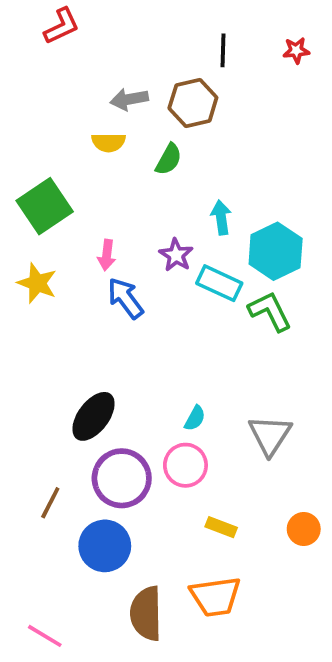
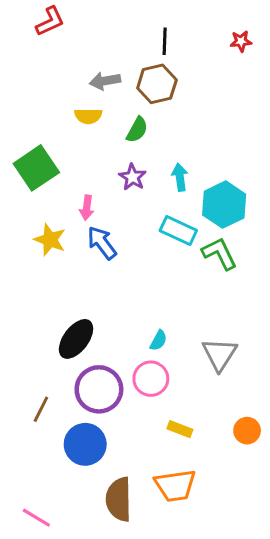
black line: (223, 50) -> (165, 41), moved
purple star: (176, 255) -> (133, 177), moved
yellow star: (37, 283) -> (50, 240), moved

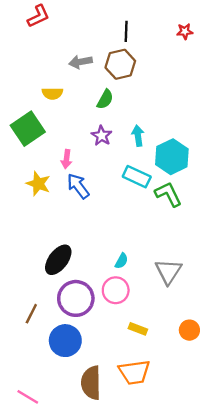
yellow semicircle: (88, 116) -> (52, 93), moved

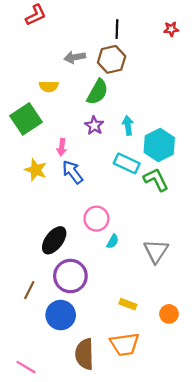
green semicircle: (105, 99) -> (97, 92), size x1.4
pink circle: (116, 290) -> (96, 219), moved
orange circle: (189, 330) -> (169, 314), moved

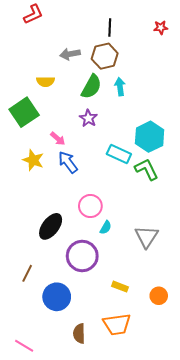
cyan arrow: (128, 125) -> (120, 87), moved
pink arrow: (62, 147) -> (58, 139), turned -56
purple circle: (70, 276) -> (82, 256), moved
brown semicircle: (84, 354) -> (79, 334), size x0.7

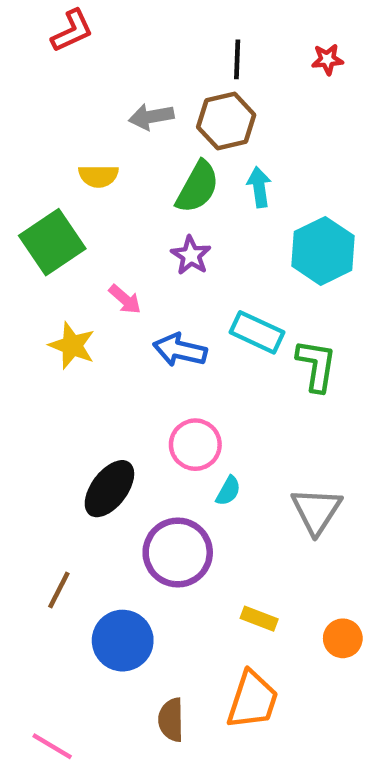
red star: (161, 28) -> (327, 59), moved
cyan hexagon: (150, 137) -> (323, 251), moved
blue arrow: (68, 162) -> (180, 350), moved, turned -40
green L-shape: (146, 169) -> (316, 365), turned 35
orange trapezoid: (117, 324) -> (253, 700), turned -64

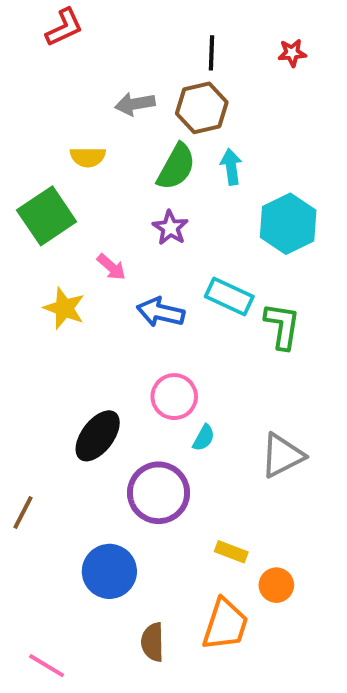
gray triangle: (316, 511) -> (282, 455), turned 30
brown line: (59, 590) -> (23, 512), moved
orange circle: (343, 638) -> (276, 585), moved

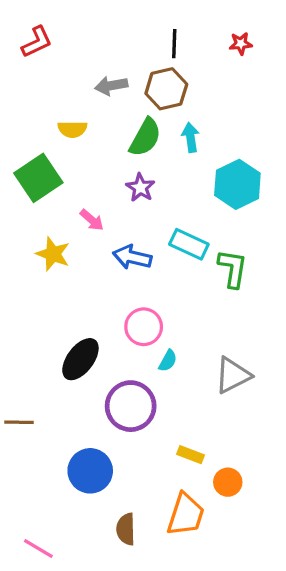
red L-shape: (64, 27) -> (37, 42), moved
brown line: (23, 512) -> (19, 422), turned 64

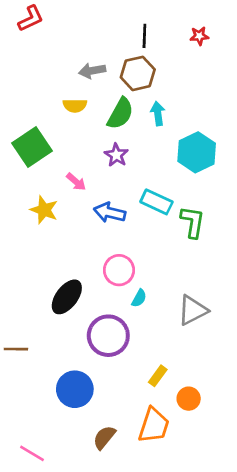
red L-shape: (37, 42) -> (31, 19), moved
yellow semicircle: (72, 129) -> (75, 106), moved
yellow rectangle: (191, 455) -> (158, 376), turned -75
brown semicircle: (126, 529) -> (104, 437), turned 40

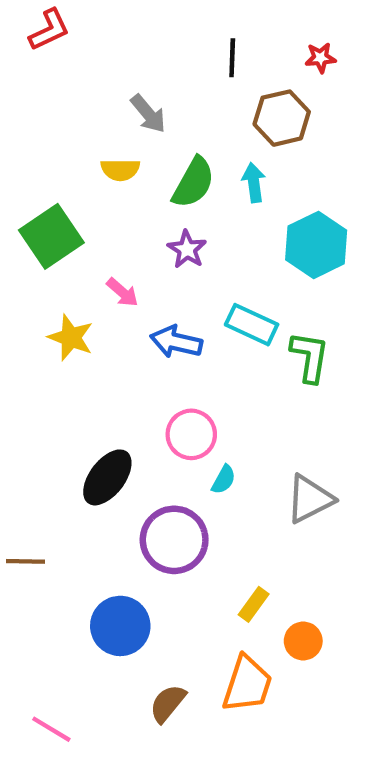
gray arrow: (92, 71) -> (148, 114), turned -120
brown hexagon: (138, 73) -> (282, 118), moved

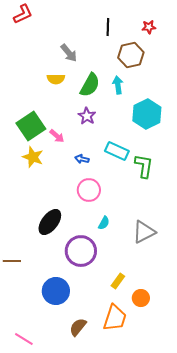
green square: (51, 236) -> (31, 126), moved
blue arrow: (176, 342) -> (82, 159), size x0.6
pink circle: (191, 434) -> (89, 190), moved

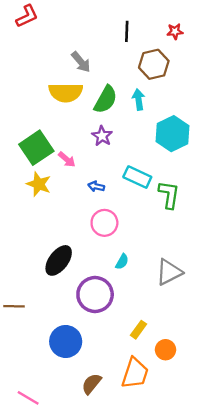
yellow semicircle: (56, 79) -> (66, 92), size x1.6

